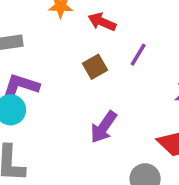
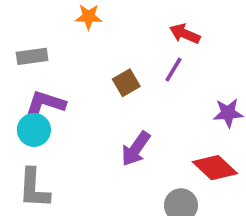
red arrow: (102, 22) -> (185, 34), moved

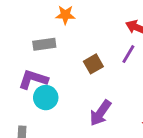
gray rectangle: (32, 56) -> (44, 44), moved
cyan circle: (34, 130) -> (46, 98), moved

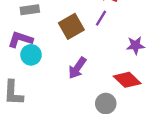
brown square: (93, 64) -> (71, 26), size x1.5

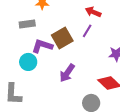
purple L-shape: (20, 39) -> (42, 46), moved

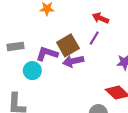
gray rectangle: (27, 24) -> (15, 46), moved
purple arrow: (67, 73) -> (73, 61), moved, turned 42

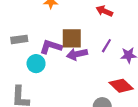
purple line: (94, 38) -> (106, 46), moved
brown square: (68, 45) -> (72, 38), turned 30

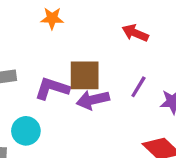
cyan circle: (36, 64) -> (26, 131), moved

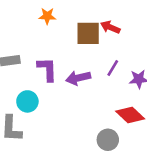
brown square: (85, 75) -> (88, 33), moved
purple L-shape: (52, 88) -> (47, 69), turned 70

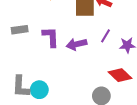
cyan circle: (27, 101) -> (39, 90), moved

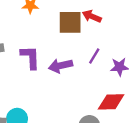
red diamond: (120, 75) -> (111, 102), turned -45

